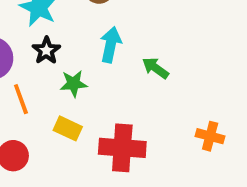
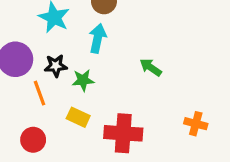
cyan arrow: (111, 45) -> (98, 38), moved
black star: (46, 50) -> (56, 66), moved, turned 30

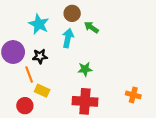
green arrow: (151, 67) -> (91, 27), moved
green star: (83, 80) -> (85, 69), moved
yellow rectangle: (78, 117) -> (42, 91), moved

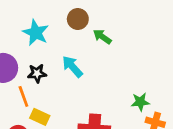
cyan arrow: (68, 38) -> (72, 67), moved, turned -54
green star: (85, 69) -> (140, 102), moved

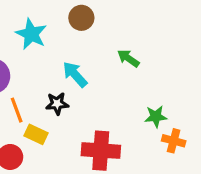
green arrow: (102, 37) -> (128, 58), moved
black star: (37, 73) -> (57, 104), moved

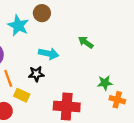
brown circle: (81, 18) -> (42, 13), moved
cyan arrow: (75, 74) -> (49, 54), turned 144

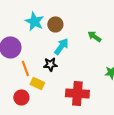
brown circle: (42, 13) -> (55, 24), moved
cyan arrow: (49, 54) -> (61, 46), turned -66

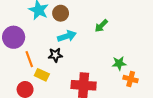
green arrow: (94, 36) -> (101, 26), turned -80
cyan arrow: (61, 46) -> (67, 36), turned 36

